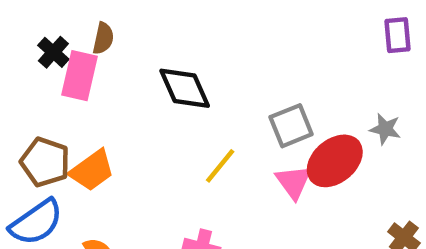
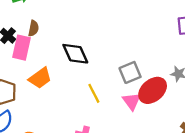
yellow line: (220, 166) -> (94, 93), turned -66
orange trapezoid: (92, 170) -> (40, 78), moved

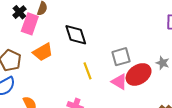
pink triangle: (132, 101) -> (119, 82), turned -30

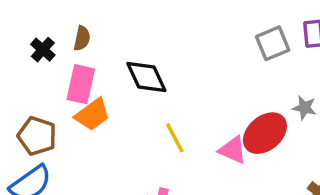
pink rectangle: (30, 24) -> (81, 84), moved
gray square: (121, 57) -> (273, 43), moved

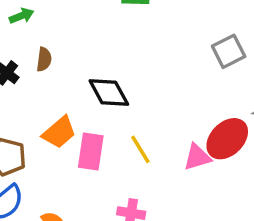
pink rectangle: (81, 84) -> (91, 151), moved
pink triangle: (233, 150) -> (197, 157), turned -36

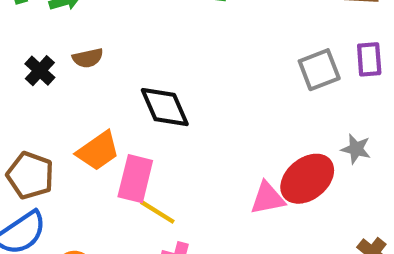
brown semicircle: (44, 59) -> (88, 58), turned 65
yellow line: (140, 149) -> (157, 212), moved, turned -32

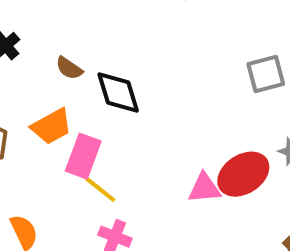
brown semicircle: (88, 58) -> (69, 68), moved, turned 40

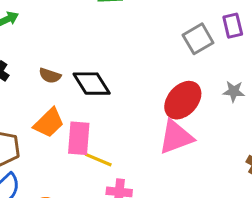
red ellipse: (243, 174) -> (183, 100), moved
pink triangle: (204, 188) -> (176, 137), size x1.4

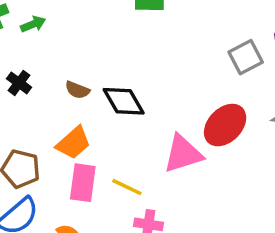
pink triangle: (176, 137) -> (183, 154), moved
pink rectangle: (79, 138) -> (83, 183), moved

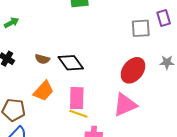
gray square: (246, 57) -> (141, 28), turned 30
pink triangle: (183, 154) -> (125, 105), moved
pink rectangle: (83, 183) -> (77, 98), moved

